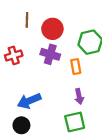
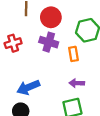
purple arrow: (79, 96) -> (77, 83), turned 104

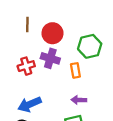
red cross: (13, 43) -> (26, 66), moved

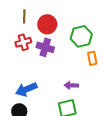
red cross: (26, 66) -> (23, 42), moved
orange rectangle: (75, 70) -> (92, 58), moved

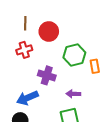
green hexagon: (81, 36) -> (74, 55), moved
purple cross: (45, 47) -> (47, 75), moved

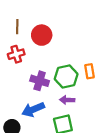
green hexagon: (74, 55) -> (66, 77), moved
blue arrow: (27, 98) -> (33, 110), moved

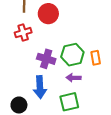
orange rectangle: (90, 71) -> (96, 58), moved
blue arrow: (33, 110) -> (40, 87), turned -70

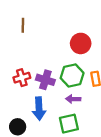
red circle: (48, 14) -> (81, 43), moved
red cross: (23, 33) -> (22, 78), moved

